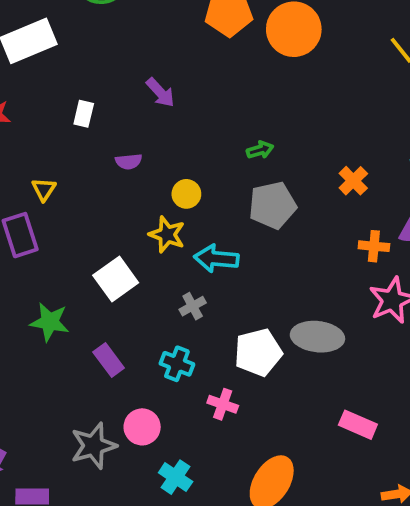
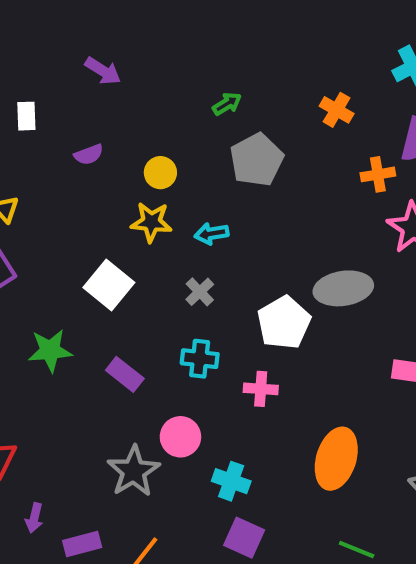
cyan arrow: (216, 259) -> (212, 234), size x0.7

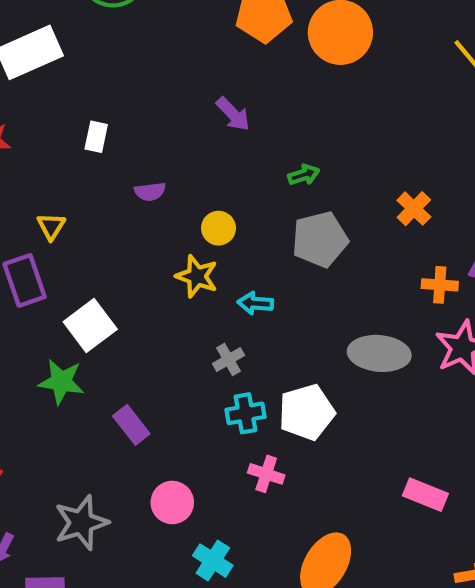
purple arrow: (103, 71) -> (233, 114), moved
white square: (109, 285) -> (90, 325), moved
gray ellipse: (343, 288) -> (379, 353), moved
cyan cross: (200, 359) -> (245, 413), moved, turned -30
gray star: (134, 471) -> (81, 523), moved

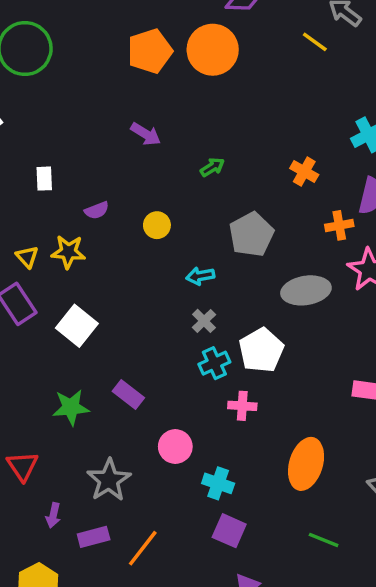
gray pentagon: (320, 239) -> (251, 234), moved
yellow star: (197, 276) -> (68, 252), moved
gray cross: (229, 360) -> (204, 321), moved
green star: (61, 382) -> (71, 407), moved

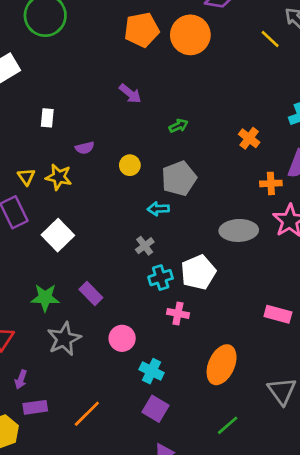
gray pentagon: (251, 234) -> (179, 178), moved
gray cross: (204, 321) -> (145, 246), moved
gray star: (109, 480) -> (64, 339), moved
purple rectangle: (94, 537) -> (35, 407), moved
green line: (324, 540) -> (228, 425), turned -70

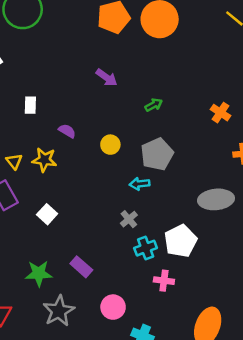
purple semicircle: (85, 148) -> (67, 131), turned -132
white square: (58, 235) -> (47, 214), size x0.7

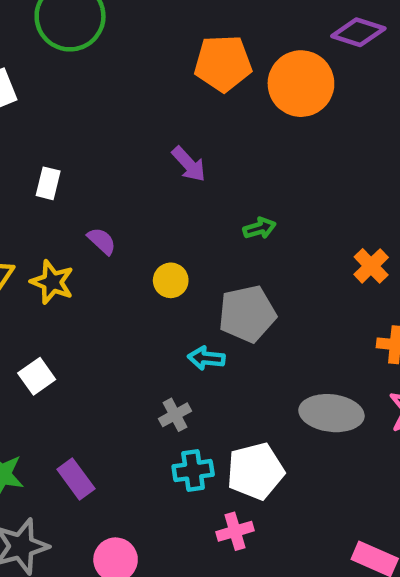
pink cross: (164, 281) -> (235, 531), moved, turned -36

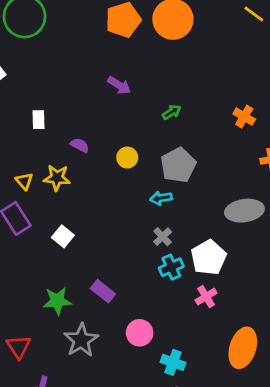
gray cross: (175, 415) -> (163, 237), moved

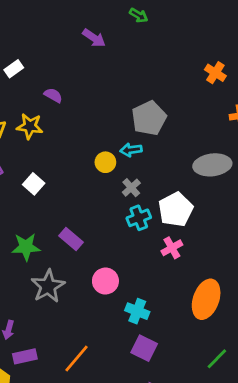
green arrow: (172, 112) -> (139, 15), moved, turned 60
white rectangle: (39, 120) -> (14, 69), turned 54
yellow circle: (127, 158) -> (105, 162), moved

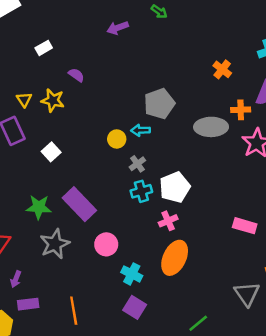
purple arrow: (94, 38) -> (118, 28), turned 120
gray ellipse: (212, 165) -> (211, 127), moved
purple rectangle: (71, 239) -> (79, 204), size x1.6
orange ellipse: (206, 299) -> (175, 258), moved
orange line: (76, 359) -> (74, 311), turned -56

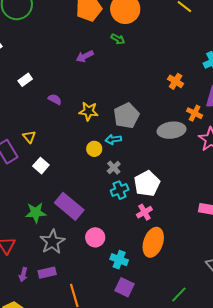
yellow triangle: (24, 100) -> (29, 137), moved
yellow star: (53, 100) -> (89, 111), moved
orange cross: (241, 110) -> (195, 113), turned 35
purple rectangle: (28, 304) -> (47, 273), moved

